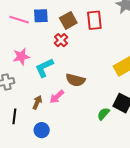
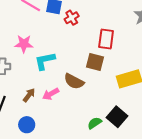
brown square: (68, 20) -> (95, 62), moved, turned 30
red rectangle: (94, 20) -> (106, 39), moved
red cross: (61, 40) -> (72, 18), moved

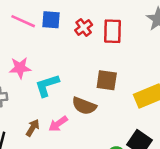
red cross: (72, 18) -> (84, 27), moved
red rectangle: (106, 39) -> (113, 31), moved

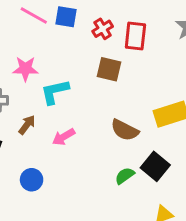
brown square: (107, 80) -> (109, 69), moved
brown semicircle: (84, 106) -> (125, 130), moved
brown arrow: (33, 128) -> (27, 125), moved

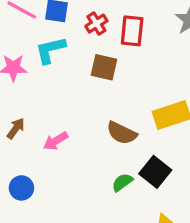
cyan L-shape: (55, 92) -> (50, 50), moved

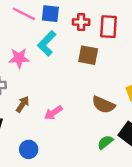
red cross: (96, 24) -> (81, 22), turned 35
cyan L-shape: (50, 50) -> (47, 43), turned -30

